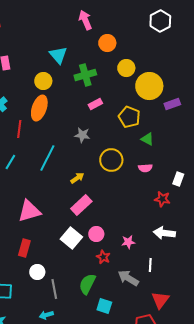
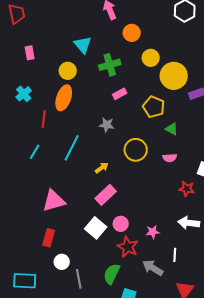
red star: (103, 257) -> (128, 247), size x1.5

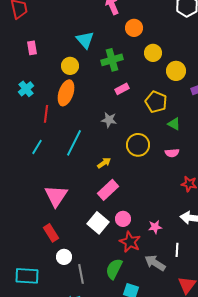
yellow circle: (174, 76) -> (176, 71), size x0.7
pink triangle: (54, 201) -> (56, 196), turned -40
red rectangle: (49, 238) -> (51, 233), turned -48

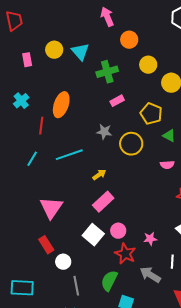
yellow circle: (70, 66) -> (54, 50), moved
cyan line: (74, 143) -> (69, 155), turned 44
yellow circle: (138, 145) -> (131, 144), moved
white circle: (64, 257) -> (63, 262), moved

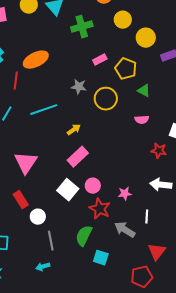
pink rectangle: (117, 101) -> (100, 60), moved
orange ellipse: (61, 105) -> (36, 60), turned 45

